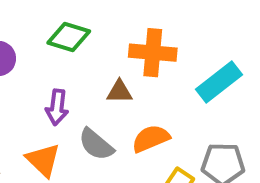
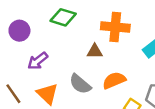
purple arrow: (57, 107) -> (38, 61), moved, turned 45

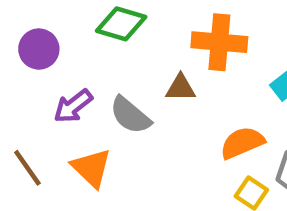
orange semicircle: (114, 80) -> (242, 143), moved
gray semicircle: (80, 84) -> (130, 115), moved

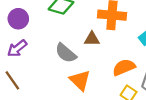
purple arrow: (73, 106) -> (17, 48), moved
orange triangle: (91, 168) -> (80, 80), moved

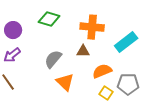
brown triangle: (92, 39) -> (83, 51), moved
gray semicircle: (66, 53) -> (53, 59), turned 90

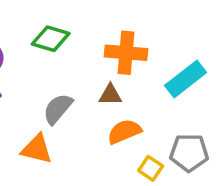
orange semicircle: (102, 71) -> (124, 132), moved
orange triangle: (65, 82) -> (37, 149), moved, turned -30

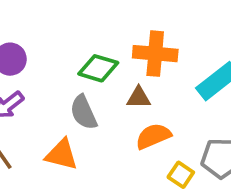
green diamond: (51, 39) -> (98, 68), moved
gray semicircle: (58, 109) -> (84, 112), turned -64

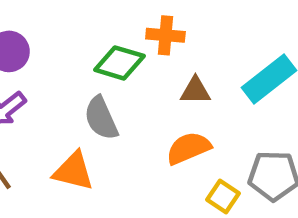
orange cross: (155, 54) -> (165, 35), moved, size x0.7
brown triangle: (139, 98) -> (195, 91), moved

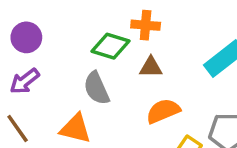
brown triangle: (195, 91) -> (151, 67), moved

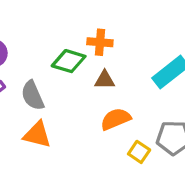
gray semicircle: (96, 88) -> (33, 96), moved

